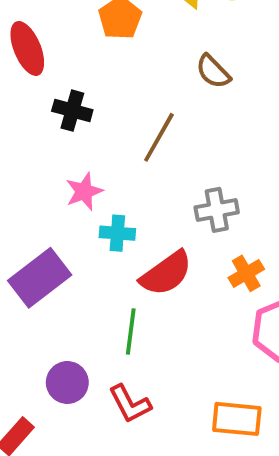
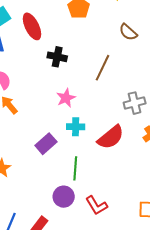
cyan cross: (117, 233) -> (76, 127), moved
purple rectangle: (40, 278) -> (46, 144), size x0.7
green line: (131, 331) -> (75, 168), moved

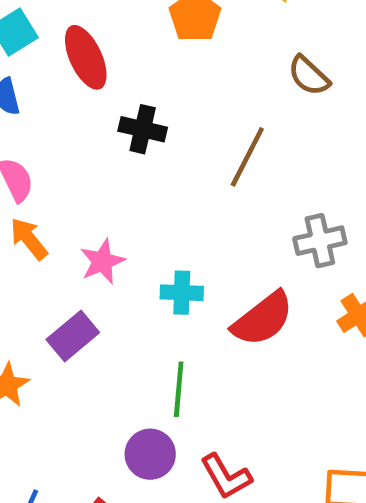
pink star: (66, 98) -> (102, 261), moved
purple rectangle: (46, 144) -> (73, 336), moved

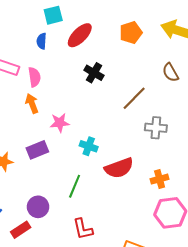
red ellipse: (86, 57) -> (80, 35), turned 52
gray cross: (320, 241) -> (156, 128), moved
purple circle: (150, 454) -> (38, 207), moved

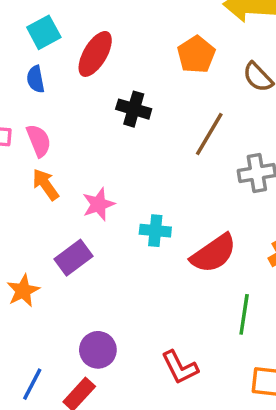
orange pentagon: (131, 33) -> (196, 55), moved
green line: (75, 186) -> (244, 314), moved

